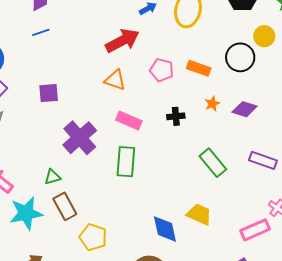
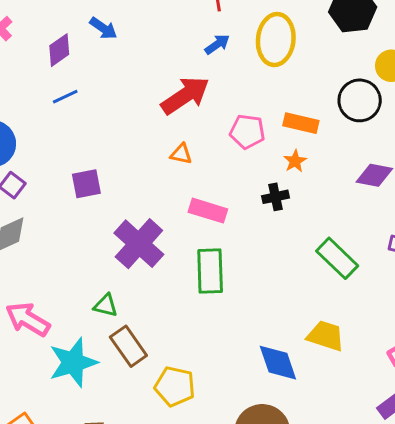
orange triangle: (115, 80) -> (181, 154), size x0.7
orange star: (212, 104) -> (295, 161), moved
green triangle: (52, 177) -> (106, 305), turned 36

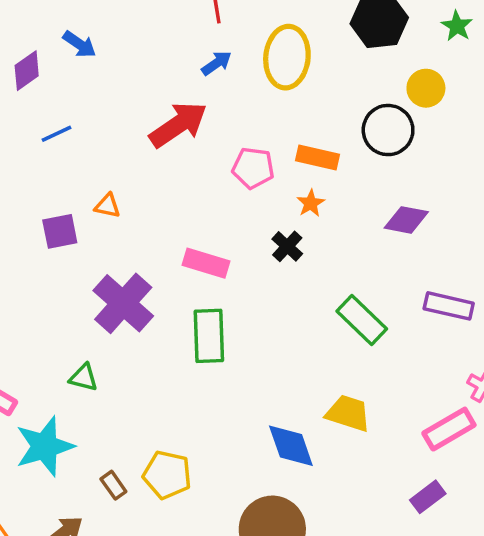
blue line: (65, 97) -> (56, 134), moved
orange triangle: (181, 154) -> (107, 206), moved
black cross: (275, 197) -> (287, 246), turned -35
brown rectangle: (128, 346) -> (113, 485), moved, size x0.6

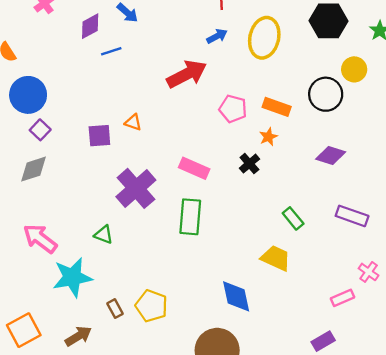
blue line: (56, 134) -> (111, 51), moved
green rectangle: (362, 320) -> (293, 218), size x0.7
yellow trapezoid: (348, 413) -> (276, 258), moved
pink rectangle: (449, 429) -> (342, 298), size x0.7

